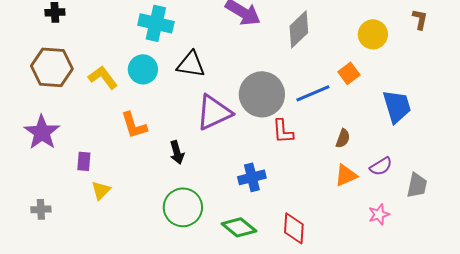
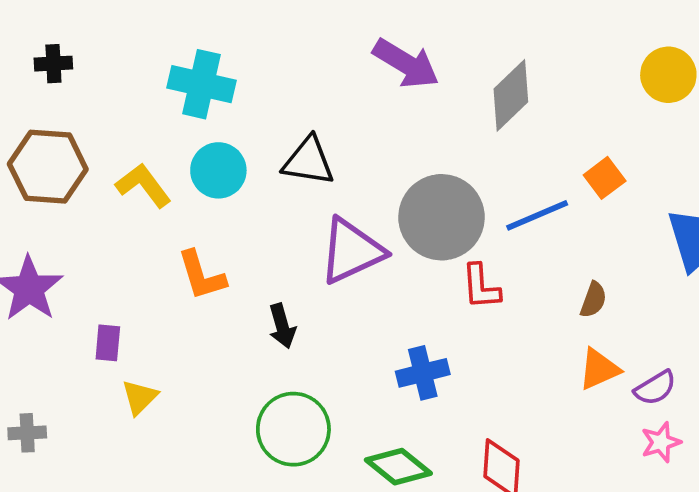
cyan cross: (156, 23) -> (202, 84), moved
yellow circle: (373, 34) -> (668, 75), moved
purple semicircle: (381, 166) -> (655, 388), moved

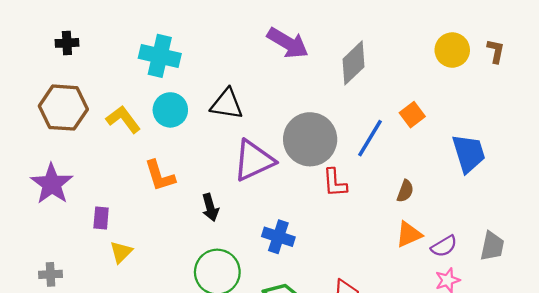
blue line: (537, 215) -> (370, 138), turned -36
blue cross: (423, 373) -> (278, 237), moved, turned 32

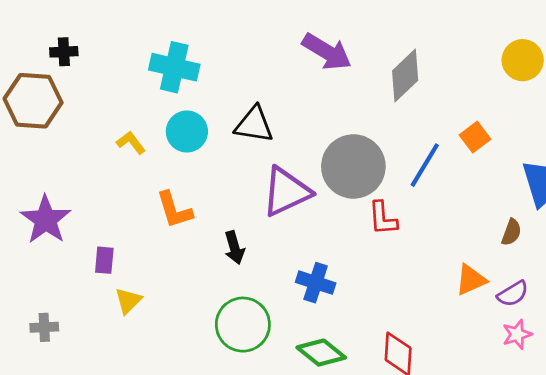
brown hexagon: (63, 108) -> (33, 101), moved
yellow L-shape: (123, 119) -> (131, 143), size x0.7
brown semicircle: (405, 191) -> (511, 232), moved

